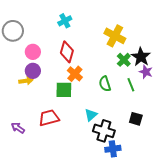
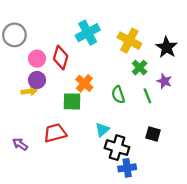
cyan cross: (65, 21) -> (88, 33), moved, size x1.5
red diamond: (67, 52) -> (61, 57), moved
black star: (141, 57) -> (167, 47), moved

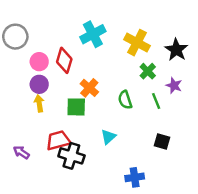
yellow arrow: (29, 91) -> (39, 103), moved, turned -91
black cross: (117, 148) -> (71, 156), moved

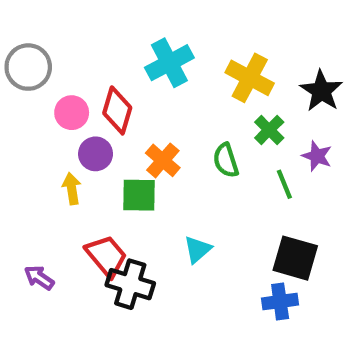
purple circle: (39, 84) -> (96, 154), moved
green semicircle: (125, 100) -> (226, 160), moved
red trapezoid: (58, 140) -> (106, 256), turned 65
black square: (162, 142) -> (295, 258), size x1.5
blue cross: (135, 177) -> (280, 302), moved

